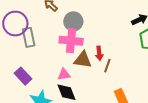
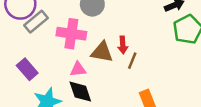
gray rectangle: (29, 37) -> (36, 22), turned 60
pink cross: (71, 41) -> (71, 34), moved

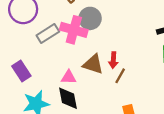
gray rectangle: (36, 22) -> (48, 33), moved
pink cross: (71, 34) -> (74, 30), moved

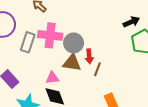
gray circle: (90, 18) -> (74, 43), moved
gray rectangle: (48, 33) -> (28, 42), turned -30

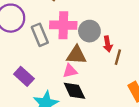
gray rectangle: (28, 42) -> (40, 35), turned -36
brown triangle: (72, 63) -> (76, 55), moved

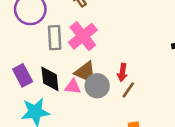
pink cross: (63, 25) -> (83, 36), turned 30
gray circle: (89, 31) -> (97, 86), moved
black diamond: (74, 91) -> (50, 79), moved

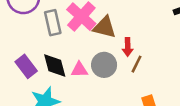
brown triangle: (85, 72) -> (105, 27), moved

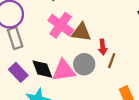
gray rectangle: (53, 23) -> (15, 38), moved
pink triangle: (79, 70) -> (64, 71), size x1.6

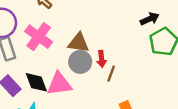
pink cross: (61, 25) -> (39, 37), moved
gray circle: (84, 64) -> (80, 62), moved

